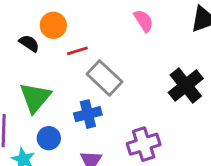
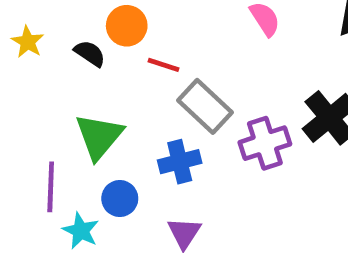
red line: (77, 51) -> (164, 65), turned 35
purple cross: (144, 144) -> (265, 143), moved

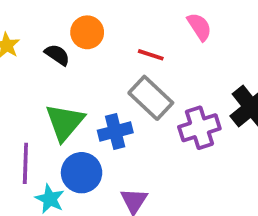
red line: (164, 65) -> (151, 55), moved
blue cross: (180, 162) -> (115, 132), moved
blue circle: (120, 198) -> (82, 173), size x1.4

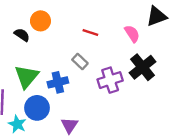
pink semicircle: (199, 27) -> (132, 34), moved
red line: (151, 55) -> (90, 32), moved
gray rectangle: (151, 98) -> (80, 61), size x0.6

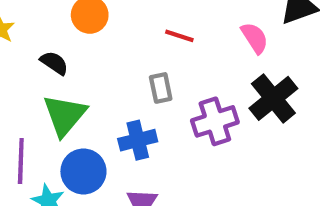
black semicircle: (22, 35) -> (54, 63), moved
gray rectangle: (80, 61) -> (161, 88), turned 35
blue cross: (58, 82) -> (138, 140), moved

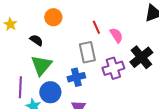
red line: (179, 36) -> (96, 27), turned 48
pink semicircle: (255, 38) -> (116, 35), moved
gray rectangle: (161, 88) -> (87, 52), size x1.5

